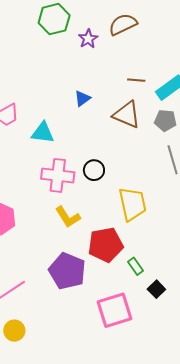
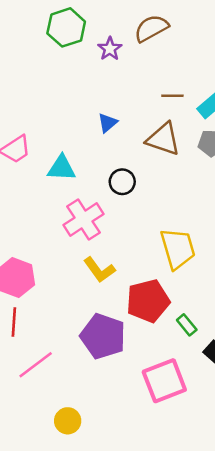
black circle: (94, 170) -> (122, 182), moved
pink cross: (58, 175) -> (83, 219), turned -36
yellow circle: (14, 331) -> (68, 421), moved

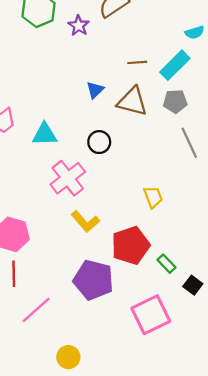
blue triangle: (108, 123) -> (95, 90), moved
yellow trapezoid: (178, 249) -> (153, 197), size x0.6

